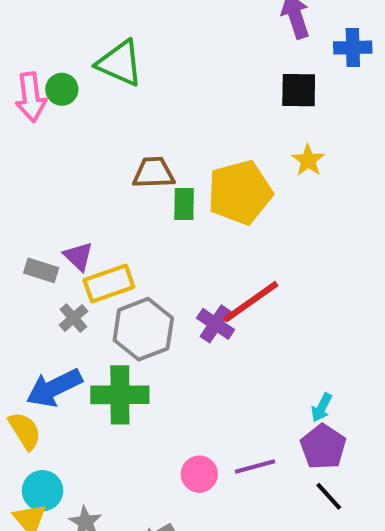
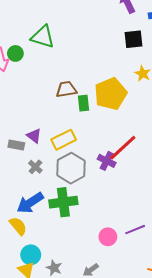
yellow rectangle: (109, 283) -> (64, 140), moved

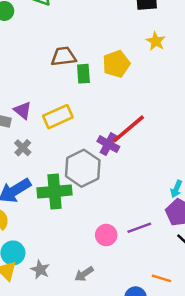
yellow pentagon: (111, 94) -> (116, 64), size x0.7
gray hexagon: (71, 168) -> (83, 168), moved

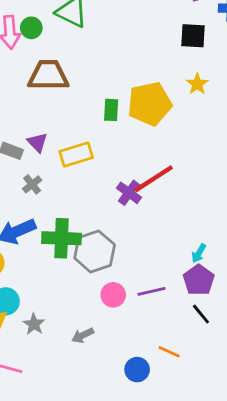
brown trapezoid: (64, 56) -> (48, 75), moved, size x1.4
yellow pentagon: (116, 64) -> (150, 104), size x1.4
gray hexagon: (83, 168) -> (95, 251), moved

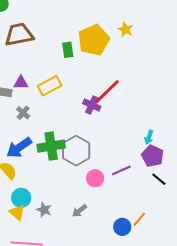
yellow star: (197, 84) -> (125, 29), moved
purple triangle: (37, 142) -> (21, 83), turned -35
orange line: (169, 352) -> (139, 219), moved, turned -63

